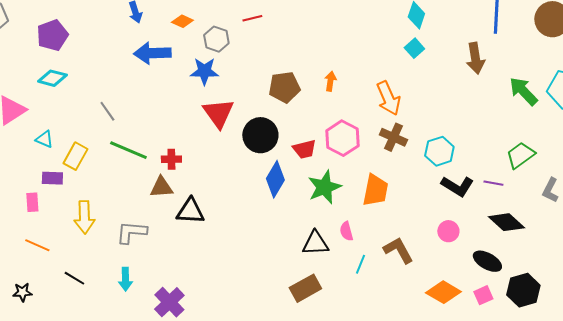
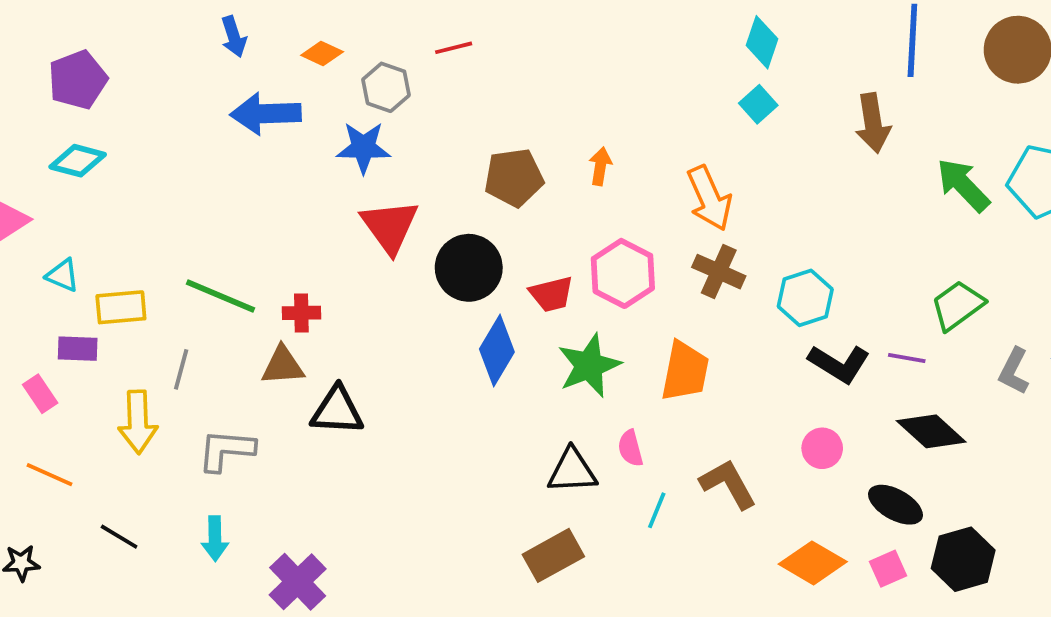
gray line: (107, 111) -> (181, 369), moved, turned 50
yellow rectangle: (75, 156) -> (121, 307), turned 56
pink rectangle: (32, 202) -> (40, 394), turned -30

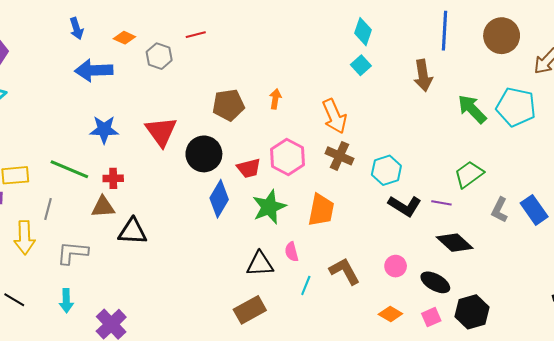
blue star: (363, 147) -> (104, 129), moved
pink circle: (822, 448) -> (396, 266), moved
orange diamond: (813, 563) -> (390, 314), size x0.7

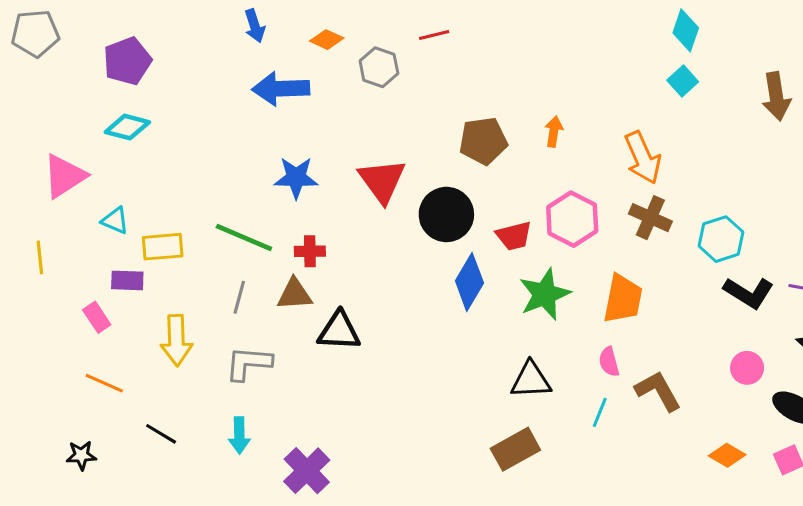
gray line: (48, 209) -> (239, 297), moved
pink semicircle: (292, 252) -> (609, 362), moved
pink circle: (396, 266) -> (747, 368), moved

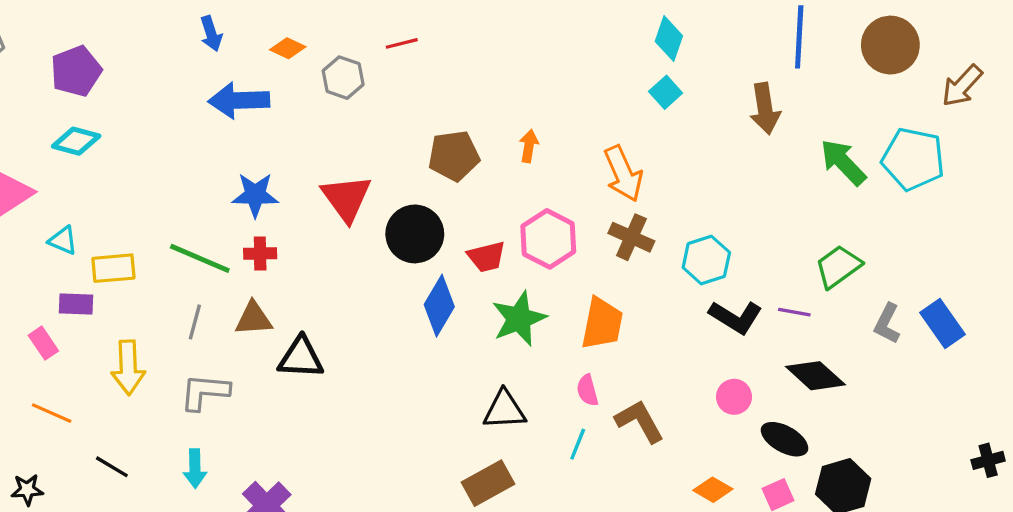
red cross: (310, 251) -> (260, 254), moved

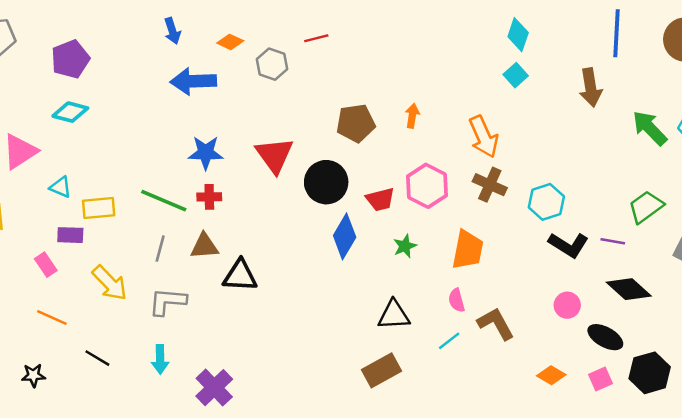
green star: (519, 319) -> (405, 246), size x0.6
yellow arrow: (128, 368) -> (110, 283), turned -42
cyan line: (578, 444) -> (449, 341), turned 30

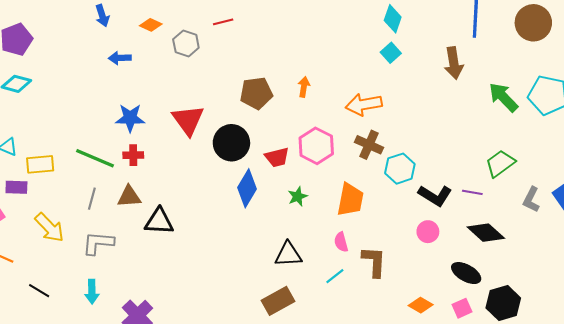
blue arrow: (193, 81) -> (120, 58), size x0.6
orange arrow: (484, 137) -> (364, 104), turned 104
cyan hexagon: (546, 202) -> (400, 169), moved
pink circle: (567, 305) -> (428, 232), moved
brown L-shape: (496, 324) -> (374, 262), turned 32

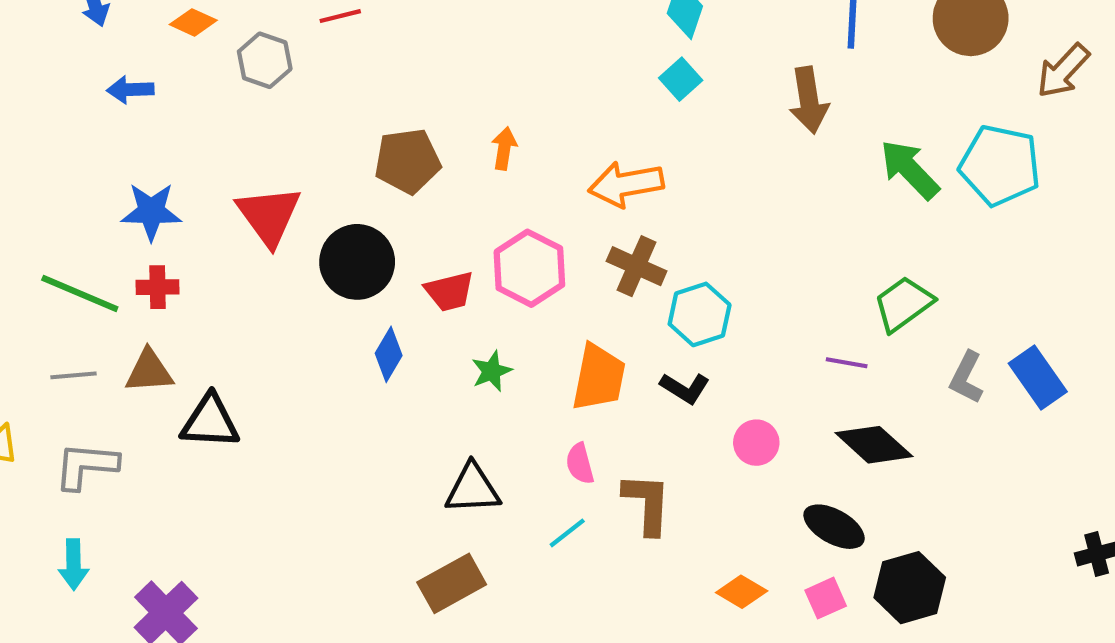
blue diamond: (247, 188) -> (389, 354), size x0.7
black L-shape: (435, 195) -> (685, 388), moved, size x0.7
gray line: (92, 199) -> (73, 375), turned 70

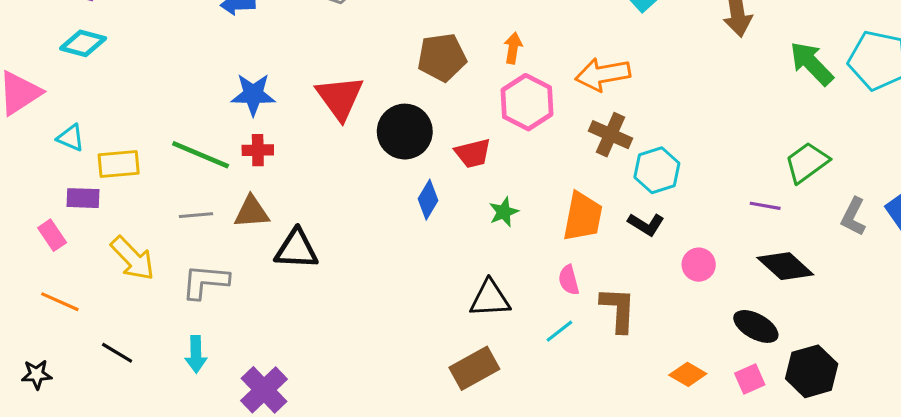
pink hexagon: (529, 268) -> (527, 102), moved

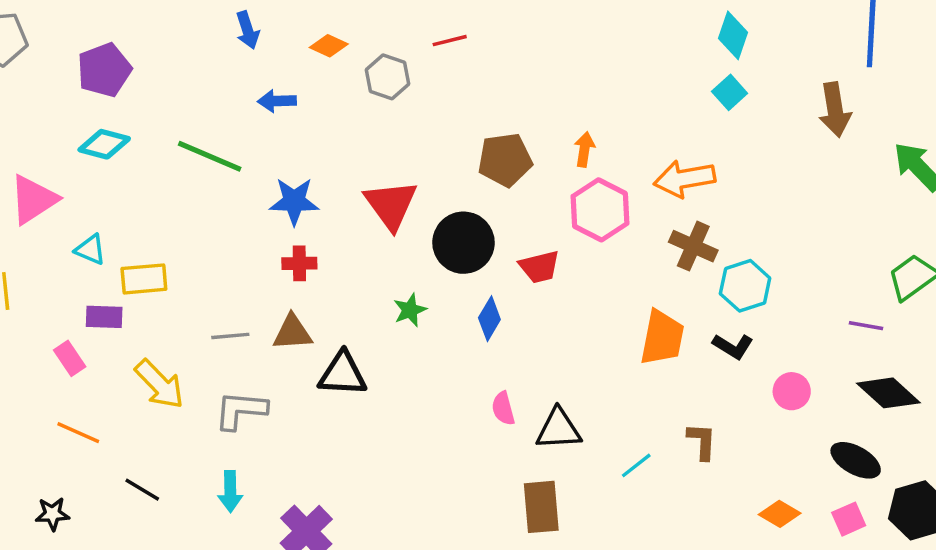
green line: (201, 155) -> (210, 156), moved
green star: (504, 212) -> (410, 310), moved
pink semicircle: (569, 280) -> (503, 408), moved
brown L-shape: (618, 309) -> (702, 441), size x0.7
brown rectangle: (474, 368) -> (541, 507), turned -66

